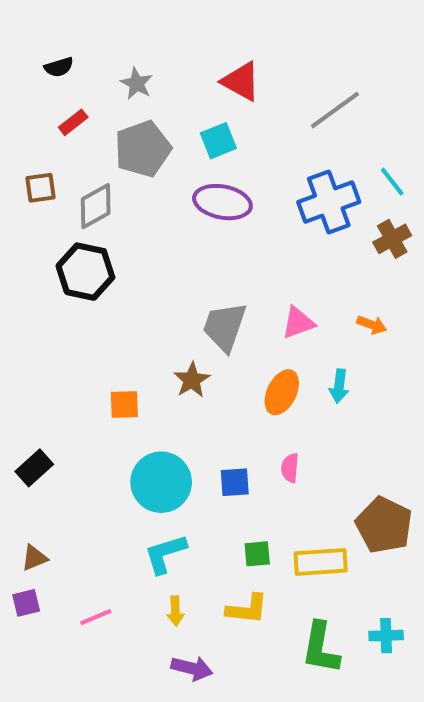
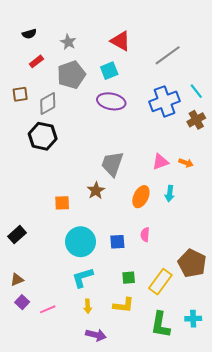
pink triangle: (298, 323) -> (160, 162), moved
yellow rectangle: (321, 562) -> (160, 282), turned -50
purple square: (26, 603) -> (22, 302), moved, turned -32

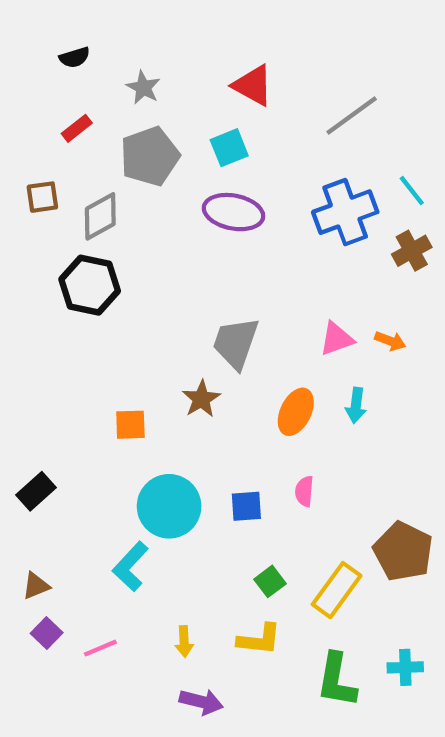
black semicircle: (29, 34) -> (75, 57), moved
cyan L-shape: (83, 278) -> (130, 566), moved, turned -30
green square: (129, 278) -> (270, 581), turned -32

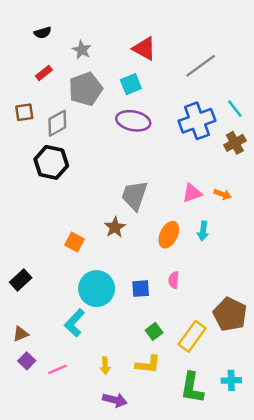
orange square: (130, 425) -> (74, 242), turned 30

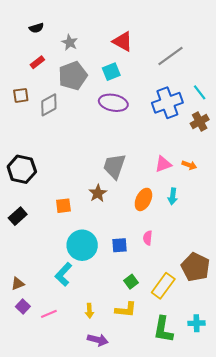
black hexagon: (51, 162) -> (22, 169), moved
orange square: (74, 242) -> (63, 206), turned -35
black rectangle: (21, 280) -> (18, 216), moved

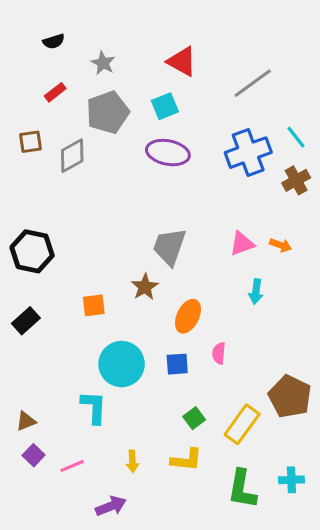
orange ellipse: (143, 199) -> (188, 316), moved
cyan L-shape: (63, 274) -> (94, 407), turned 140
purple arrow: (98, 340) -> (111, 506), moved, turned -36

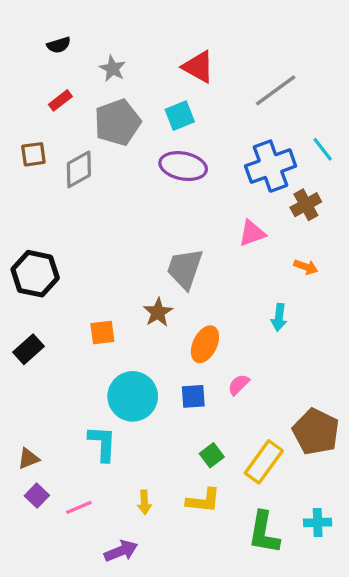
brown cross: (296, 180) -> (306, 205), moved
pink triangle: (242, 244) -> (252, 233), moved
pink semicircle: (219, 353) -> (239, 385), turned 40

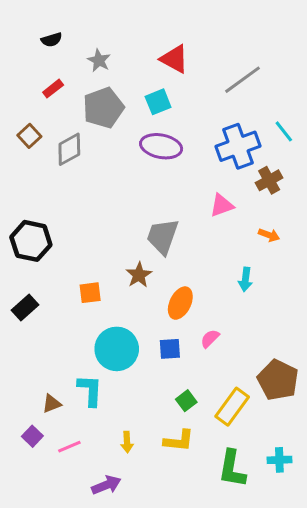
brown square: (33, 154) -> (29, 136), turned -35
brown triangle: (28, 459) -> (52, 404), moved

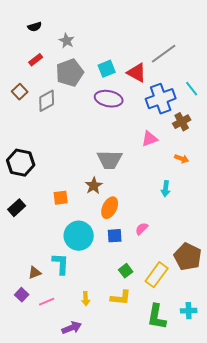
red triangle: (174, 59) -> (137, 73), moved
gray trapezoid: (163, 236) -> (110, 160), turned -108
orange ellipse: (180, 303) -> (110, 208), moved

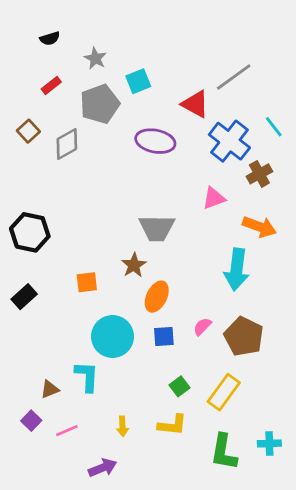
cyan square: (107, 69) -> (138, 81), moved
blue cross: (161, 99) -> (229, 141), turned -32
orange arrow: (182, 159) -> (259, 227), size x1.6
cyan arrow: (166, 189) -> (237, 269), size x1.8
brown pentagon: (188, 257) -> (244, 336), moved

